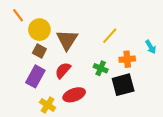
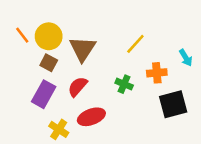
orange line: (18, 15) -> (22, 35), moved
black square: (123, 85) -> (173, 104), moved

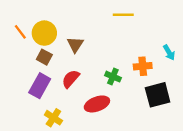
yellow line: (135, 44) -> (123, 15), moved, turned 48
brown triangle: (83, 49) -> (75, 44), size x0.7
red ellipse: (91, 117) -> (97, 104), moved

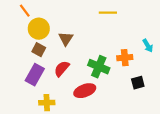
orange line: (20, 32) -> (25, 11), moved
green cross: (113, 77) -> (99, 67), size x1.5
black square: (158, 95) -> (138, 83), size x0.6
yellow cross: (53, 118) -> (47, 103), turned -35

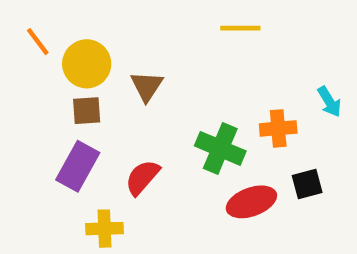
orange line: (25, 11) -> (38, 42), moved
brown square: (39, 50) -> (87, 111), turned -32
red semicircle: (62, 69) -> (142, 177), moved
red ellipse: (85, 91) -> (251, 202), moved

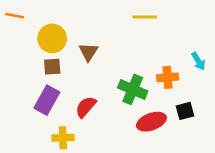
orange line: (38, 42) -> (15, 16), moved, turned -42

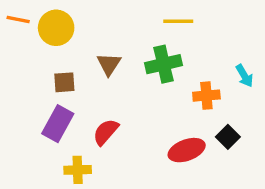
yellow circle: (52, 38) -> (56, 28), moved
green cross: (133, 89) -> (163, 64), moved, turned -36
black square: (185, 111) -> (228, 137), turned -30

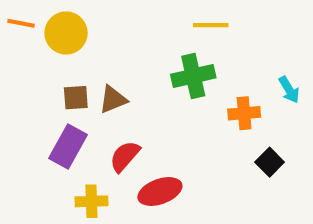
brown triangle: (109, 64) -> (113, 100), moved, turned 35
red ellipse: (187, 150) -> (160, 192), moved

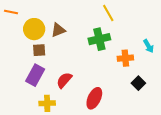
yellow line: (211, 25) -> (108, 13), turned 60
yellow circle: (66, 33) -> (34, 29), moved
brown triangle: (113, 100) -> (58, 30), moved
red ellipse: (160, 192) -> (94, 98), moved, turned -45

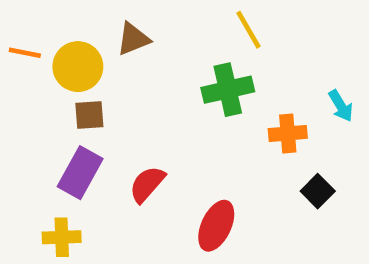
orange line: (11, 12) -> (25, 53), moved
brown triangle: (58, 30) -> (133, 39), moved
yellow cross: (47, 103) -> (62, 237), moved

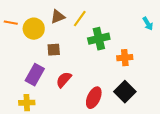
yellow line: (249, 30) -> (80, 19), moved, turned 66
cyan arrow: (341, 106) -> (148, 24), moved
brown square: (89, 115) -> (54, 50), moved
black square: (318, 191) -> (125, 92), moved, size x1.5

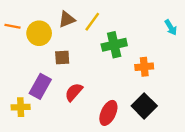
yellow cross: (27, 103) -> (21, 107), moved

